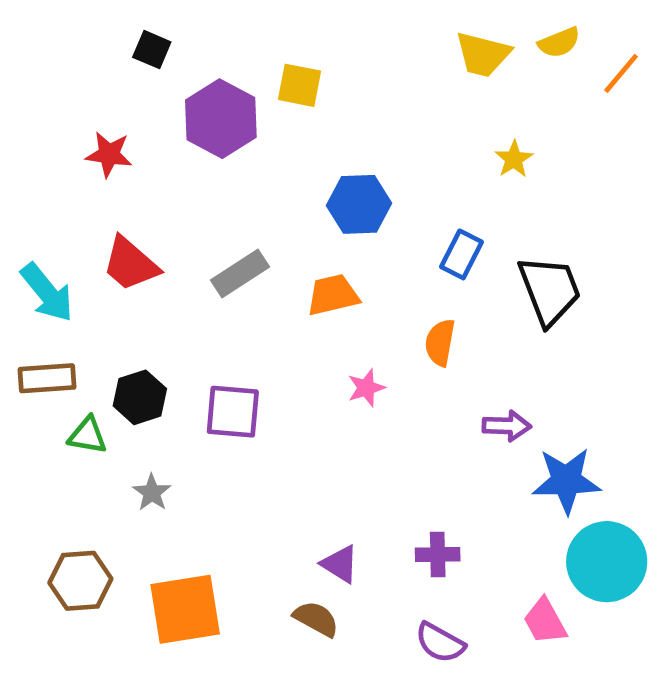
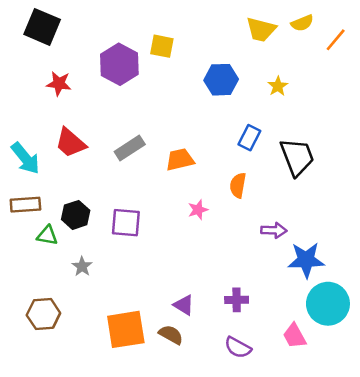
black square: (152, 50) -> (42, 27), moved, size x1.8
blue hexagon: (359, 204) -> (221, 80), moved
orange square: (185, 609) -> (126, 329), moved

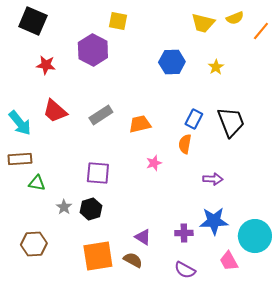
yellow square: (162, 46) -> (118, 21), moved
blue rectangle: (249, 138) -> (194, 119), moved
black hexagon: (76, 215) -> (91, 209), moved
blue star: (306, 260) -> (214, 221), moved

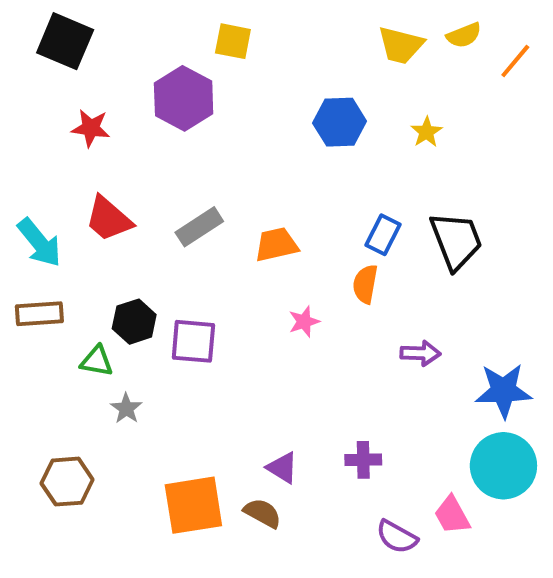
green triangle: (37, 183) -> (97, 361), moved
black hexagon: (91, 209) -> (134, 322), moved
blue star: (214, 221) -> (503, 391), moved
purple semicircle: (185, 270) -> (397, 537), moved

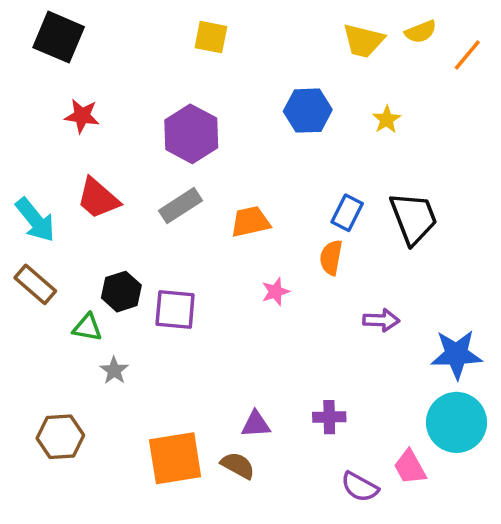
purple hexagon: (184, 98) -> (191, 134), moved
brown rectangle: (39, 314) -> (35, 284), turned 45
purple triangle: (282, 468) -> (256, 424), turned -36

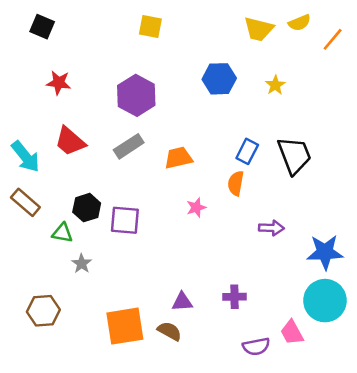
black square: (59, 37) -> (42, 27), size x0.7
purple semicircle: (360, 487) -> (256, 346), turned -40

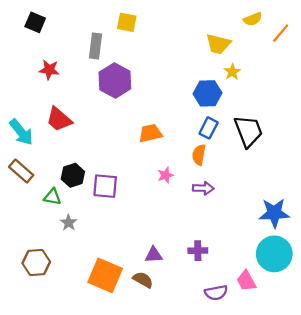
yellow trapezoid: (259, 29) -> (218, 44), moved
blue hexagon: (219, 79) -> (207, 93), moved
gray rectangle: (129, 146) -> (96, 46), moved, turned -50
purple arrow: (271, 228) -> (203, 188), moved
orange square: (125, 326) -> (105, 275), turned 32

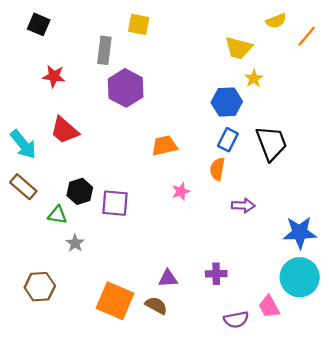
purple arrow: (203, 188) -> (243, 206), moved

